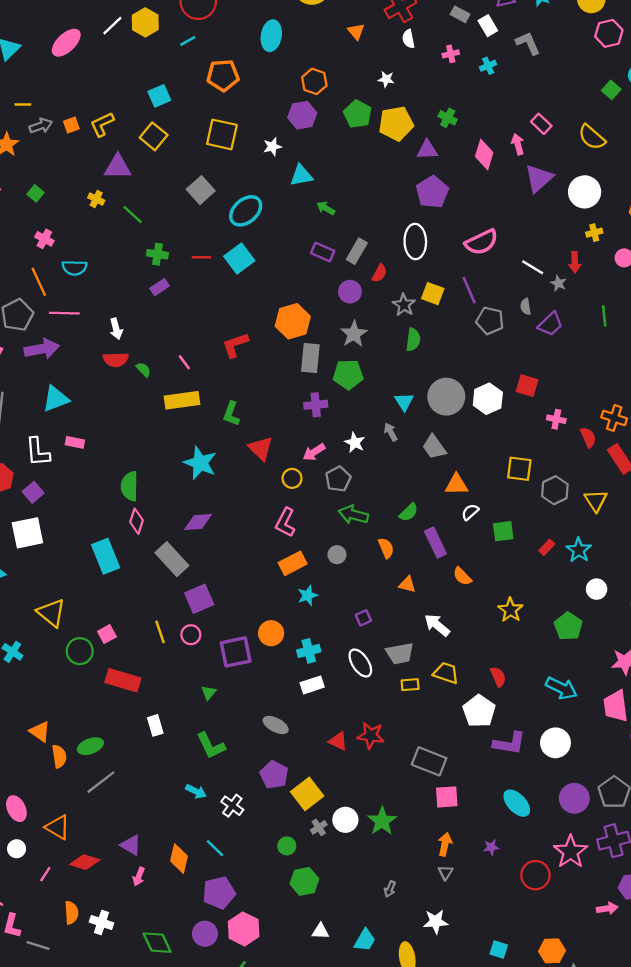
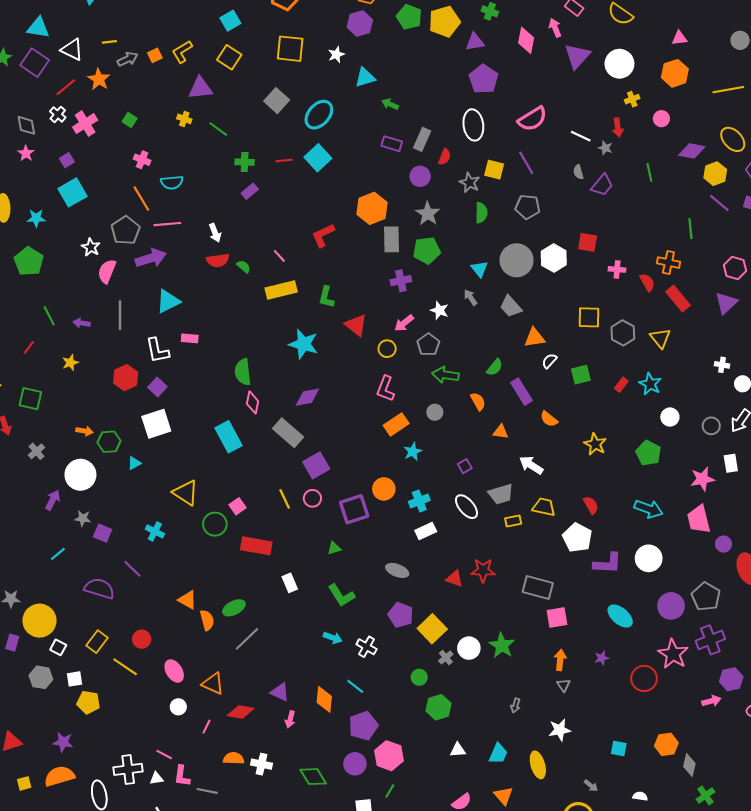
gray pentagon: (490, 321) -> (528, 207), moved
green triangle: (209, 693) -> (334, 548), turned 40
orange semicircle: (71, 913) -> (234, 758), turned -78

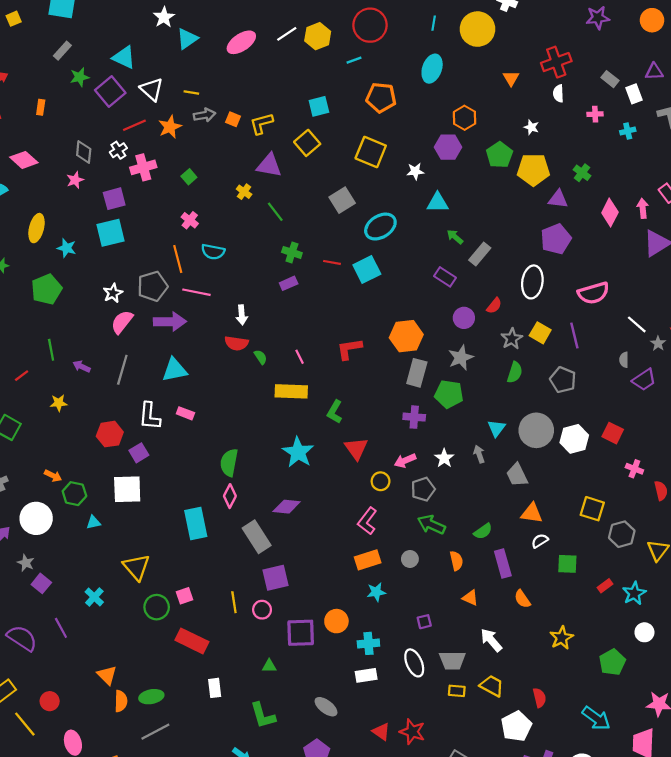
orange square: (155, 55) -> (233, 119), turned 32
gray rectangle: (422, 139) -> (480, 254), moved
purple square: (67, 160) -> (114, 199), size x1.5

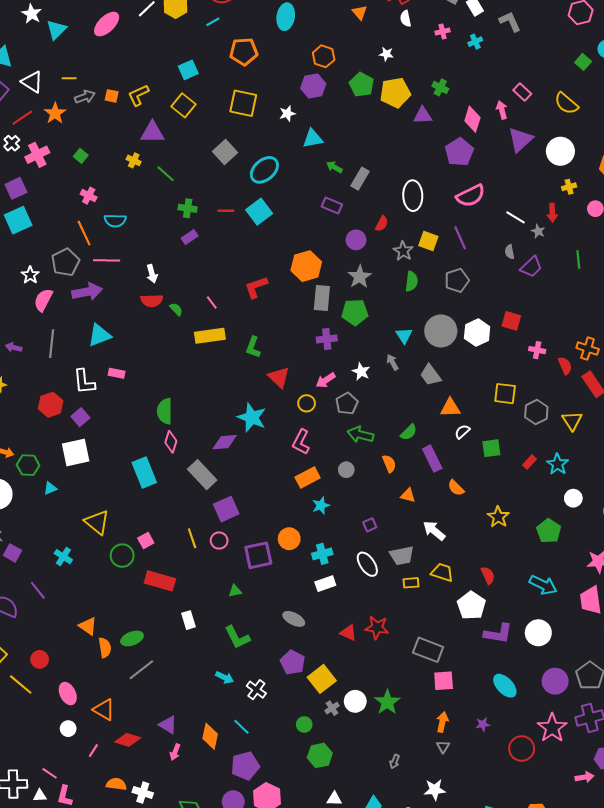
purple pentagon: (556, 239) -> (459, 152), moved
gray pentagon: (563, 380) -> (457, 280), turned -30
cyan star: (298, 452) -> (252, 417), moved

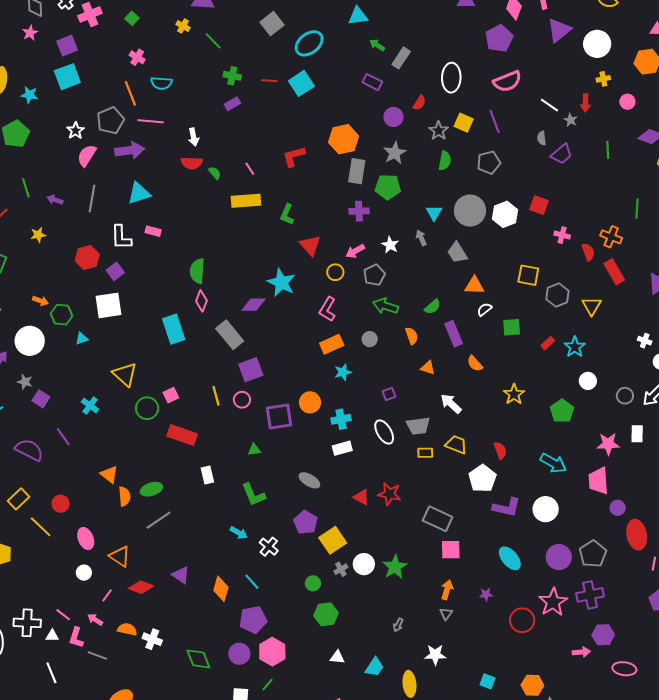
pink arrow: (175, 752) -> (95, 620), moved, turned 98

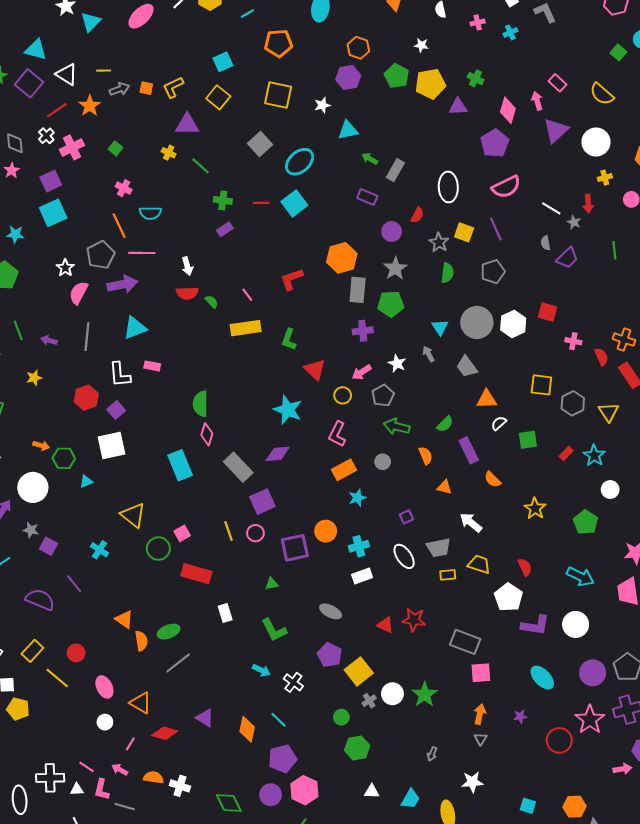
purple diamond: (253, 305) -> (278, 454), moved

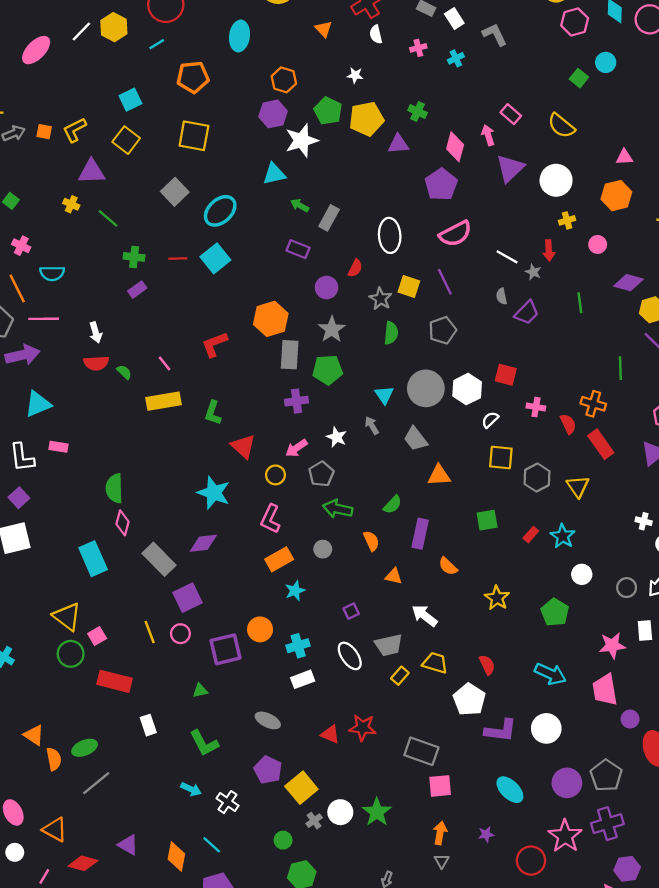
white star: (322, 105) -> (302, 141), moved, size x1.8
white semicircle: (499, 423) -> (490, 420), moved
purple rectangle: (469, 450) -> (420, 534), turned 40
yellow triangle: (133, 515) -> (67, 617), moved
yellow rectangle: (448, 575) -> (400, 676), turned -42

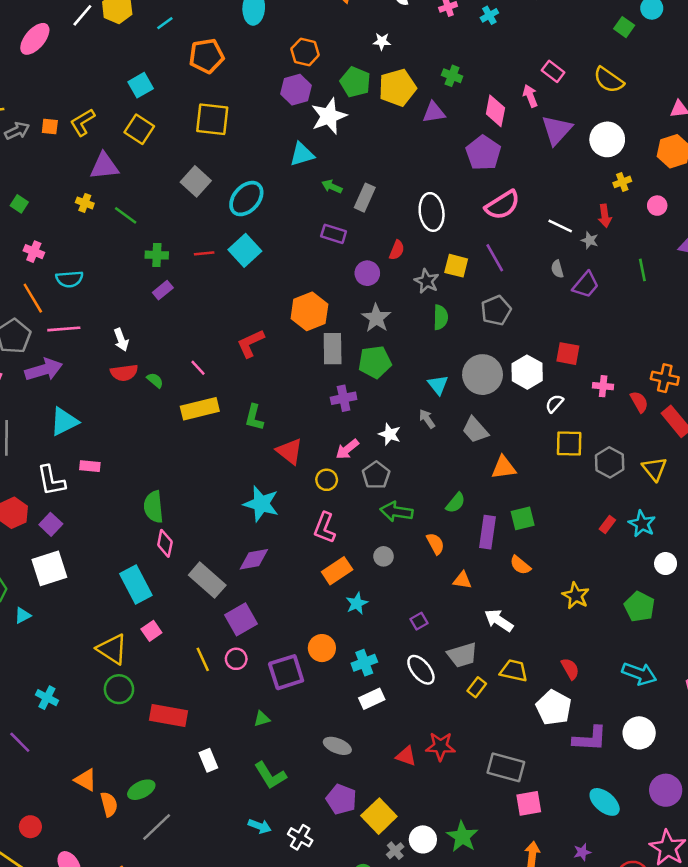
green square: (487, 520) -> (523, 518), moved
pink square: (97, 636) -> (151, 631), moved

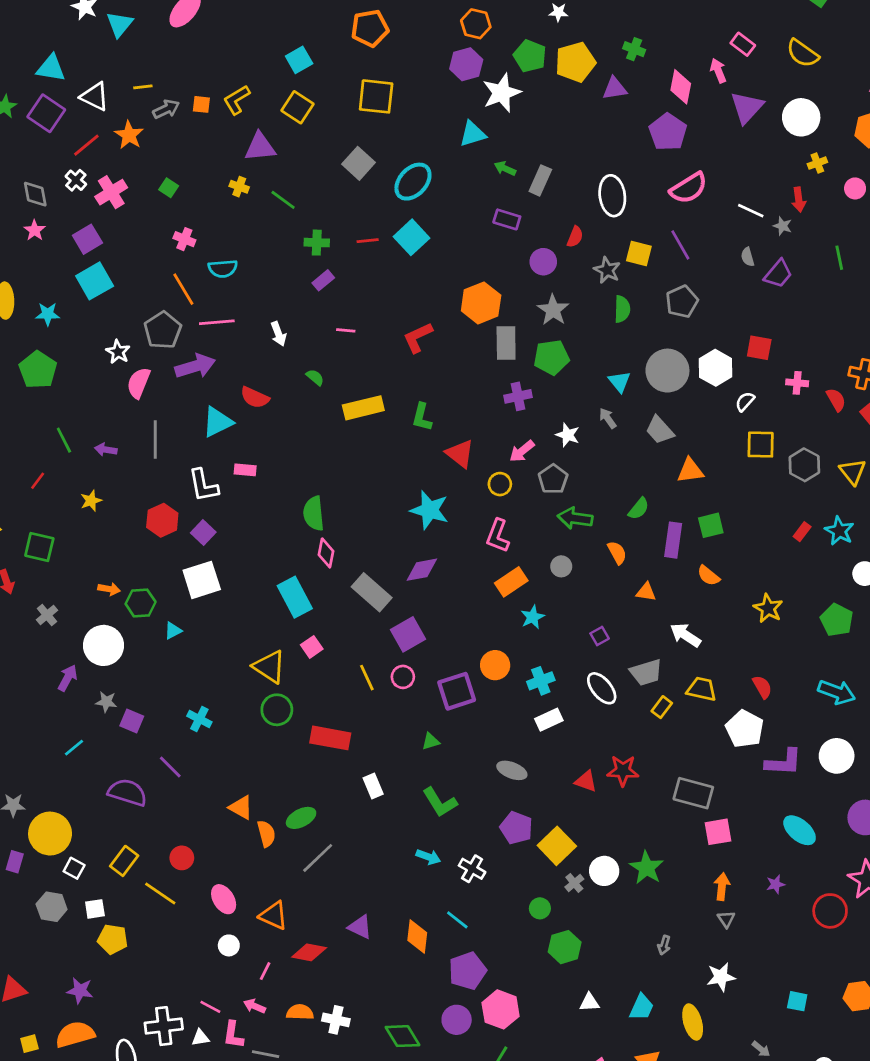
pink line: (198, 368) -> (346, 330), moved, turned -42
red semicircle: (124, 373) -> (255, 397), moved, turned 32

